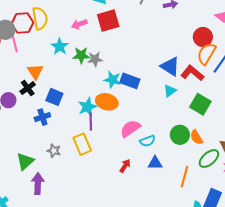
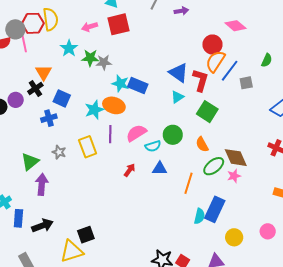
red L-shape: (192, 73) -> (201, 80), turned 65
purple line: (91, 122) -> (110, 134), moved
green circle: (180, 135) -> (173, 135), moved

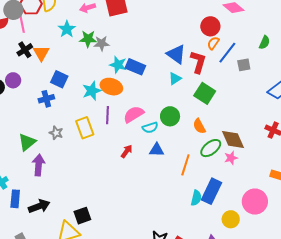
orange semicircle: (215, 61) -> (213, 43), size x0.6
black cross: (35, 88) -> (25, 50), moved
pink circle: (268, 231) -> (255, 202), moved, size x1.6

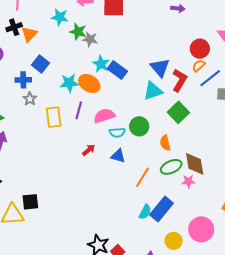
cyan star: (67, 29) -> (60, 17), turned 30
cyan triangle: (175, 79) -> (153, 91), size x1.5
gray star: (56, 133) -> (30, 99), moved

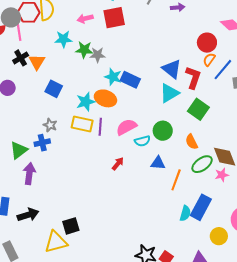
blue cross: (23, 80) -> (42, 143), moved
yellow rectangle: (54, 117) -> (82, 124), moved, turned -60
blue triangle: (118, 156) -> (158, 163), moved

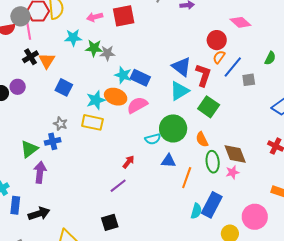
purple line: (100, 127) -> (118, 186), moved, turned 48
pink semicircle: (126, 127) -> (137, 105), moved
green circle: (163, 131) -> (173, 128), size x1.4
green ellipse: (202, 164) -> (213, 162), turned -60
black square: (71, 226) -> (110, 222), moved

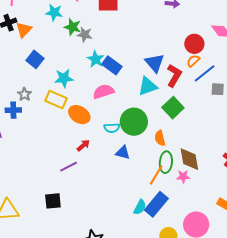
orange ellipse: (116, 97) -> (79, 115), moved
orange line: (187, 178) -> (156, 175), moved

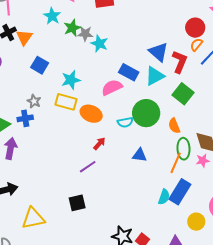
cyan star: (54, 13) -> (52, 16), turned 30
green star: (73, 27) -> (72, 28), turned -30
cyan star: (96, 59) -> (99, 44), moved
blue rectangle: (112, 65) -> (129, 72), moved
blue triangle: (123, 153) -> (140, 155), moved

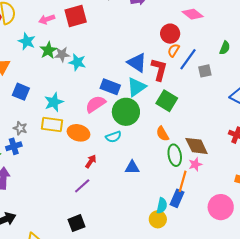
green circle: (146, 113) -> (126, 112), moved
orange line: (176, 163) -> (183, 181), moved
blue rectangle: (180, 192) -> (177, 198), size x0.7
yellow circle: (196, 222) -> (158, 219), moved

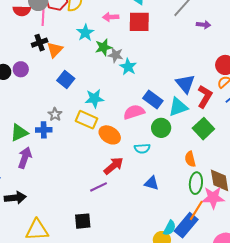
green circle: (126, 112) -> (161, 128), size x0.7
red arrow: (91, 161) -> (114, 166), size x1.5
pink star: (195, 164) -> (213, 198), size x1.6
blue rectangle: (177, 198) -> (186, 225), size x1.4

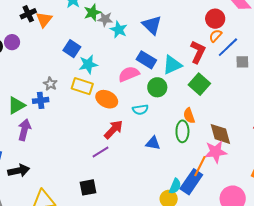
blue square: (66, 79) -> (72, 49), moved
blue triangle: (185, 84) -> (152, 25), moved
green ellipse: (196, 183) -> (182, 131), moved

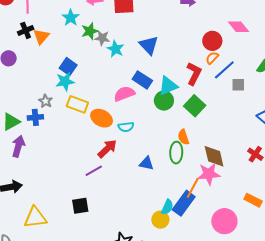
cyan star: (88, 64) -> (65, 81), moved
green circle: (157, 87) -> (164, 101), moved
cyan semicircle: (140, 110) -> (126, 127), moved

